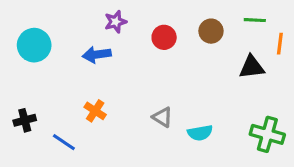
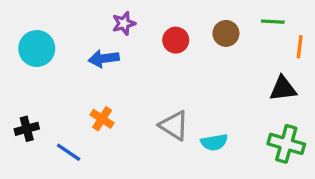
black triangle: (252, 67) -> (283, 89), moved
gray triangle: (162, 117) -> (174, 125), size x1.4

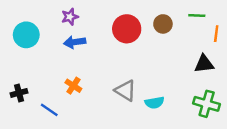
purple star: (124, 23) -> (70, 17), moved
red circle: (176, 40) -> (127, 29), size x1.5

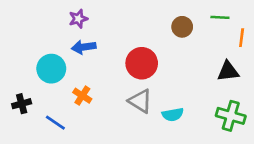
red circle: (127, 29) -> (142, 63), moved
cyan circle: (26, 35) -> (51, 69), moved

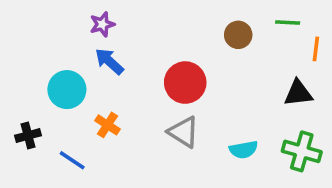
blue arrow: (84, 47) -> (109, 61), turned 50
cyan semicircle: (173, 115) -> (243, 150), moved

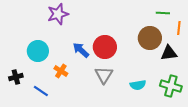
purple star: (102, 24) -> (58, 14), size x1.5
brown circle: (238, 35) -> (150, 38), moved, size x1.5
blue arrow: (109, 61) -> (81, 50), moved
gray triangle: (183, 132) -> (104, 75), turned 30

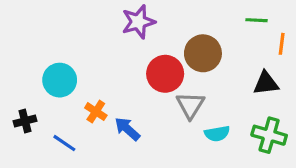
purple star: (58, 14) -> (138, 22), moved
brown circle: (150, 38) -> (203, 53), moved
blue arrow: (81, 50) -> (127, 129), moved
gray triangle: (104, 75) -> (190, 105), moved

